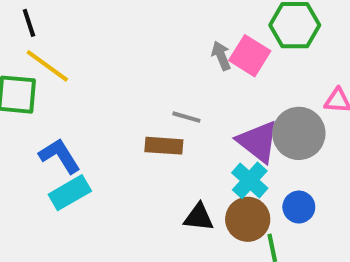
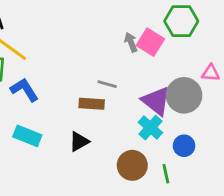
blue L-shape: (60, 156) -> (25, 90), moved
cyan rectangle: (70, 193) -> (27, 136), turned 52
black triangle: (199, 217) -> (79, 142), moved, turned -35
brown circle: (248, 219) -> (132, 165), moved

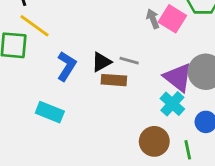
blue L-shape: (25, 90) -> (67, 66), moved, turned 64
black triangle: (79, 142) -> (101, 62), moved

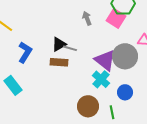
pink square: (172, 19) -> (116, 18), moved
black triangle: (101, 62) -> (59, 44), moved
cyan rectangle: (50, 112) -> (13, 85), turned 30

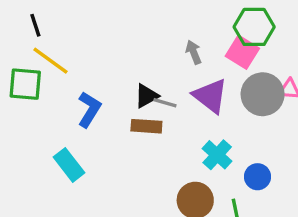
gray circle: (125, 56) -> (263, 94), moved
purple triangle: (105, 60) -> (210, 96), moved

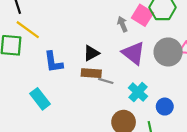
pink square: (242, 52) -> (142, 15), moved
gray line: (165, 103) -> (106, 81), moved
blue L-shape: (89, 109) -> (53, 62), turned 140

